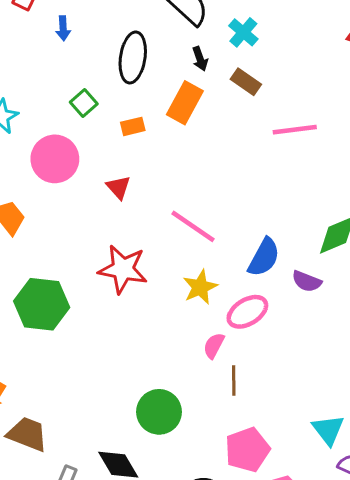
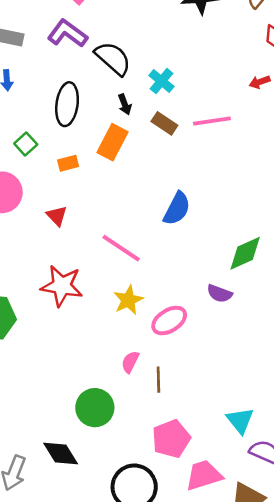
pink line: (295, 130) -> (212, 121), moved
blue semicircle: (264, 257) -> (177, 209), moved
pink semicircle: (214, 346) -> (130, 362), moved

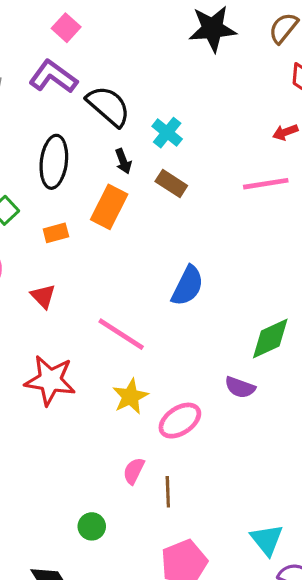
pink line: (212, 121) -> (266, 184), moved
green circle: (95, 408) -> (92, 526), size x0.6

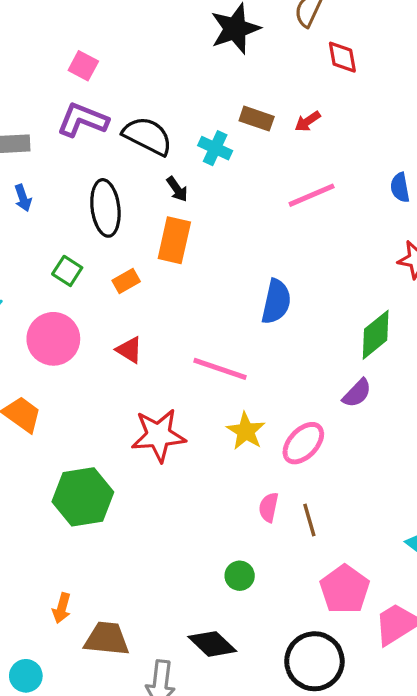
red arrow: (285, 132) -> (308, 121), moved
brown rectangle: (171, 183) -> (257, 119), moved
pink line: (266, 184) -> (312, 195), moved
purple semicircle: (240, 387) -> (357, 393), turned -52

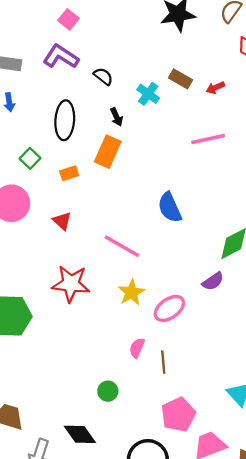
black semicircle: (148, 136) -> (103, 76), size x0.6
blue semicircle: (276, 302) -> (170, 208), turned 132

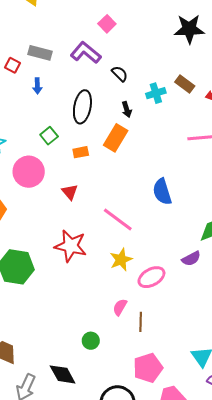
pink square: (68, 19) -> (107, 24), moved
cyan cross: (148, 94) -> (156, 93), turned 30

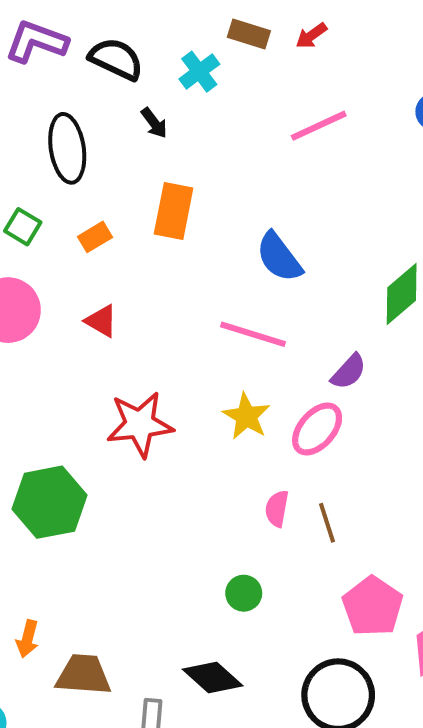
black semicircle: (120, 74) -> (116, 59), size x1.5
orange rectangle: (116, 138) -> (174, 211), moved
pink line: (118, 220) -> (253, 334), moved
purple semicircle: (191, 259) -> (349, 372), moved

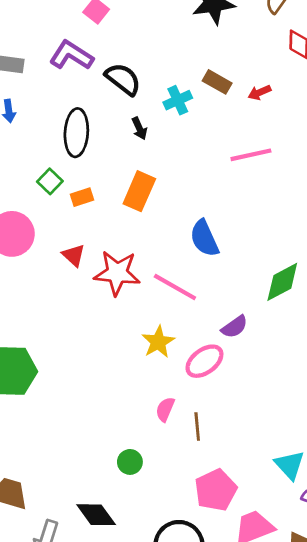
green square: (23, 227) -> (50, 181), moved
red star: (140, 424) -> (117, 273), moved

